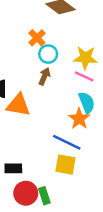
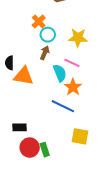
pink line: (84, 76) -> (72, 63), moved
cyan semicircle: (87, 102) -> (60, 73), moved
yellow square: (66, 165) -> (80, 136), moved

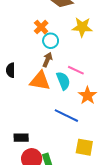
yellow star: (78, 38) -> (82, 27), moved
orange triangle: (24, 76) -> (40, 81), moved
orange star: (73, 87) -> (87, 96), moved

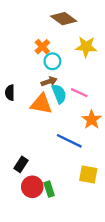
brown arrow: (47, 60) -> (49, 81), turned 48
cyan semicircle: (63, 81) -> (59, 94), moved
black rectangle: (21, 138) -> (21, 164), turned -56

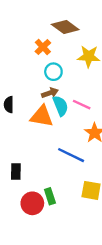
orange cross: (42, 47) -> (43, 47), moved
black rectangle: (21, 164) -> (16, 172), moved, turned -32
green rectangle: (49, 189) -> (50, 196), moved

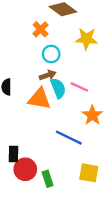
red circle: (32, 203) -> (25, 169), moved

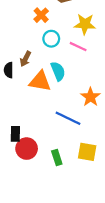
brown arrow: (48, 75) -> (25, 59), moved, turned 136
pink line: (79, 87) -> (78, 47), moved
green rectangle: (48, 179) -> (57, 158), moved

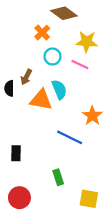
red circle: (27, 149) -> (19, 198), moved
yellow square: (87, 152) -> (89, 199), moved

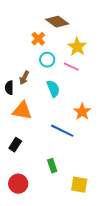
yellow star: (87, 42) -> (77, 47), turned 30
orange triangle: (41, 100) -> (22, 111), moved
black rectangle: (16, 153) -> (15, 145), turned 32

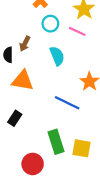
green rectangle: (52, 166) -> (56, 142), size x1.5
red circle: (18, 184) -> (33, 164), moved
yellow square: (79, 185) -> (82, 148), moved

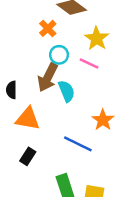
brown arrow: (25, 44) -> (48, 77), moved, size x1.6
black rectangle: (15, 118) -> (28, 156), moved

